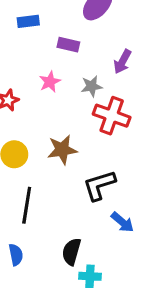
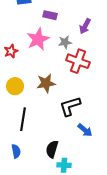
pink star: (50, 82) -> (38, 39), size x1.6

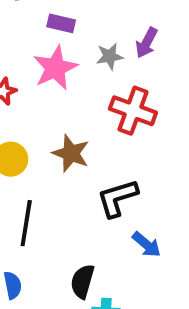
purple rectangle: (50, 15) -> (61, 23), moved
gray star: (65, 42) -> (110, 56), moved
brown star: (46, 83) -> (71, 153), turned 30

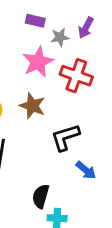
purple rectangle: (61, 23) -> (35, 21), moved
pink star: (55, 68) -> (38, 62), moved

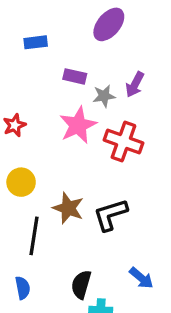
brown star: (32, 106) -> (68, 208), moved
blue arrow: (86, 170) -> (141, 278), moved

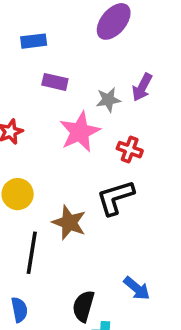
purple rectangle: (75, 76) -> (55, 82), moved
red cross: (123, 141) -> (130, 150), size x0.6
black L-shape: (110, 215) -> (115, 198), moved
blue arrow: (141, 278) -> (137, 288), moved

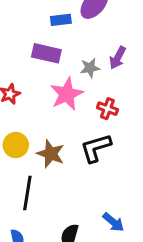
blue rectangle: (34, 41) -> (61, 20), moved
purple rectangle: (55, 82) -> (46, 53), size x1.4
brown star: (69, 223) -> (51, 154), moved

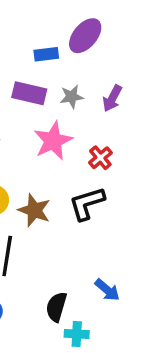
gray star: (90, 68) -> (72, 97), moved
red cross: (107, 109) -> (100, 158), turned 30

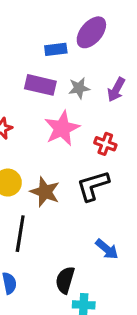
red cross: (100, 158) -> (105, 144), turned -30
blue arrow: (107, 290) -> (107, 249), moved

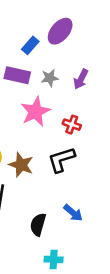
blue rectangle: (56, 49) -> (30, 45), turned -42
black semicircle: (65, 280) -> (38, 224), moved

